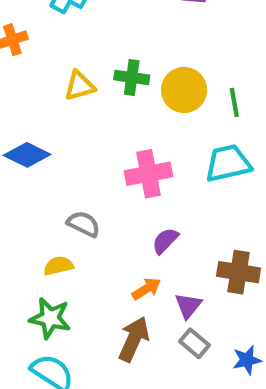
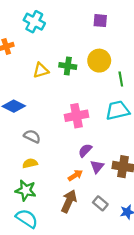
yellow circle: (184, 90) -> (99, 61), moved
gray semicircle: (84, 224) -> (32, 136), moved
purple triangle: (188, 306) -> (97, 167), moved

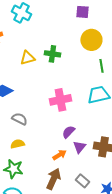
yellow circle: (99, 61) -> (91, 40), moved

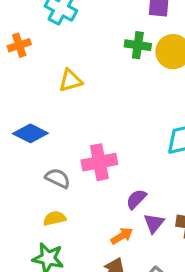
green cross: (52, 54) -> (138, 45), moved
pink cross: (60, 100) -> (99, 162), moved

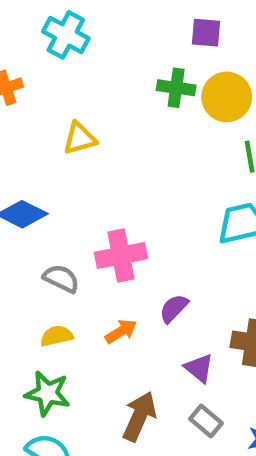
purple triangle: (154, 223) -> (199, 368), moved, turned -30
orange arrow: (122, 236) -> (121, 331), moved

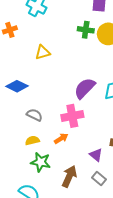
pink cross: (121, 256) -> (72, 116), moved
purple semicircle: (174, 308) -> (85, 88), moved, size x1.6
green star: (47, 393) -> (41, 162), moved

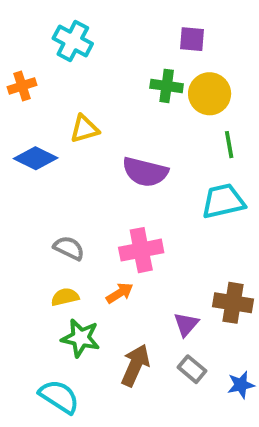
blue diamond: (17, 86) -> (36, 158), moved
purple semicircle: (85, 88) -> (145, 172), moved, turned -120
purple triangle: (96, 155) -> (186, 324), turned 32

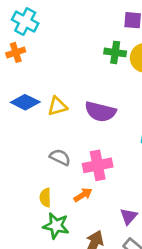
cyan cross: (73, 41) -> (25, 22), moved
yellow triangle: (85, 129) -> (57, 106), moved
gray semicircle: (69, 248) -> (60, 157), moved
yellow semicircle: (65, 297) -> (45, 198), turned -78

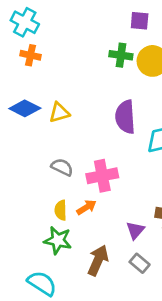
orange cross: (16, 52) -> (31, 55), moved, turned 30
purple semicircle: (100, 112) -> (125, 117), moved, turned 72
yellow semicircle: (45, 198) -> (61, 210), moved

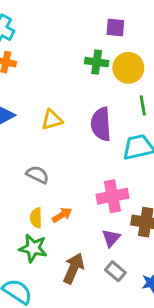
yellow triangle: (59, 113) -> (52, 120), moved
pink cross: (102, 176) -> (112, 196), moved

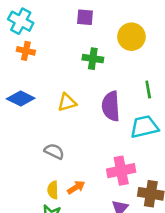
purple square: (115, 27) -> (85, 17), moved
green cross: (97, 62) -> (93, 59), moved
yellow circle: (128, 68) -> (131, 37), moved

